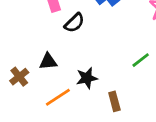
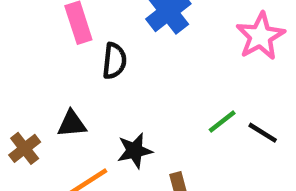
black semicircle: (74, 23) -> (114, 61), turned -40

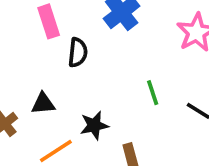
green line: (222, 121) -> (153, 93), moved, turned -70

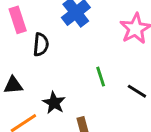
black star: (94, 125) -> (54, 103), turned -30

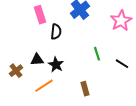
black star: (54, 103) -> (56, 65), moved

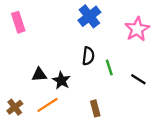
pink rectangle: (40, 15) -> (18, 22), moved
black semicircle: (56, 32) -> (88, 56), moved
brown cross: (16, 71) -> (15, 107), moved

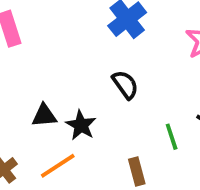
black semicircle: (88, 56) -> (125, 85), turned -42
green line: (109, 68) -> (172, 137), moved

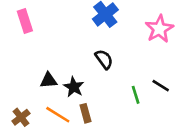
orange line: (58, 166) -> (58, 115), turned 65
brown rectangle: (137, 171) -> (86, 113), moved

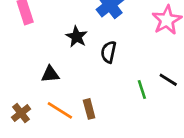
black semicircle: (104, 59) -> (109, 52), turned -132
black star: (74, 87) -> (77, 37), moved

